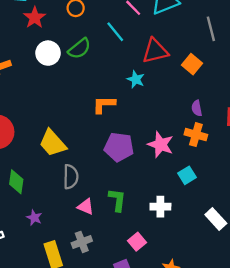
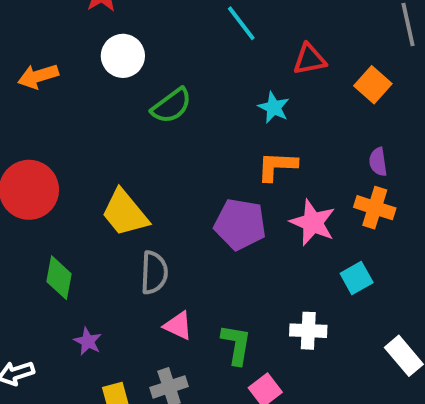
green semicircle: (79, 49) -> (171, 106), moved
red triangle: (155, 51) -> (309, 59), size x0.7
orange L-shape: (104, 104) -> (277, 166), moved
green L-shape: (117, 200) -> (236, 344), moved

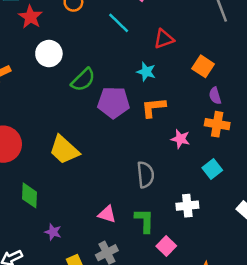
orange square: (373, 85) -> (203, 66), moved
pink star: (313, 223) -> (180, 139), size x0.7
purple pentagon: (240, 224) -> (114, 102), moved
gray semicircle: (154, 273) -> (145, 175), moved

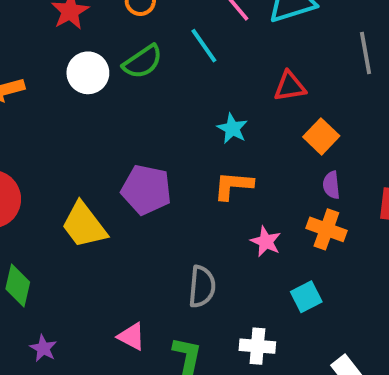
red triangle: (164, 39) -> (290, 86), moved
green semicircle: (83, 80) -> (143, 62), moved
purple pentagon: (114, 102) -> (146, 190), moved

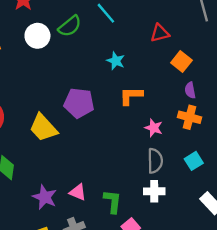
cyan star: (232, 128) -> (116, 61), moved
gray semicircle: (202, 287) -> (155, 161), moved
cyan square: (306, 297) -> (194, 161), moved
purple star: (43, 348) -> (45, 197), moved, size x1.5

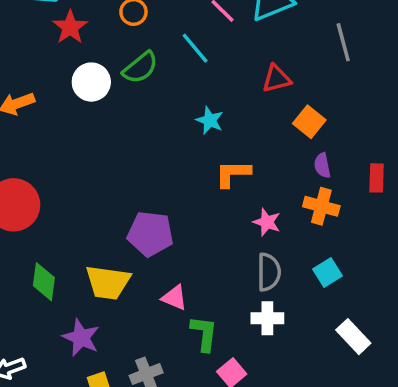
purple pentagon: (79, 103) -> (150, 234), moved
yellow trapezoid: (43, 128) -> (108, 282), moved, turned -40
pink triangle: (78, 192) -> (174, 298), moved
purple star: (45, 197) -> (81, 338), moved

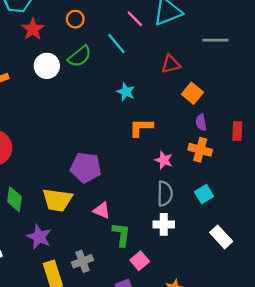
gray line: (343, 42) -> (215, 40), turned -75

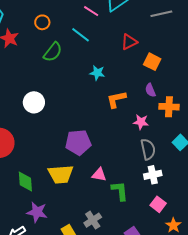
white circle: (47, 66) -> (34, 102), moved
purple semicircle: (201, 122) -> (150, 90), moved
purple star: (39, 237) -> (37, 212), moved
pink square: (140, 261) -> (158, 204), moved

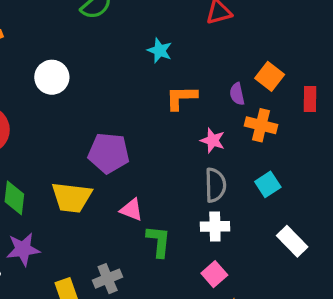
orange square: (152, 62) -> (270, 76), moved
purple star: (37, 212) -> (23, 249), turned -30

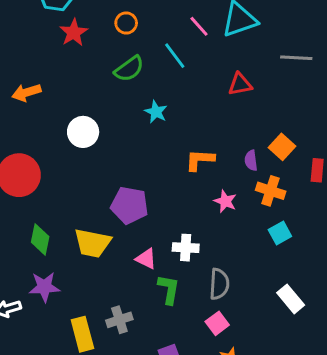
cyan star: (160, 50) -> (156, 112), moved
cyan square: (268, 184) -> (280, 233), moved
gray semicircle: (215, 185) -> (219, 284), moved
white cross: (215, 226) -> (186, 248), moved

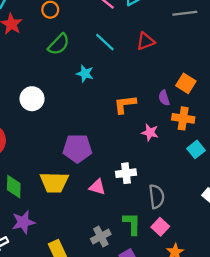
cyan line: (175, 56) -> (105, 42), moved
green L-shape: (169, 289) -> (132, 224), moved
gray cross: (119, 320) -> (101, 236), moved

